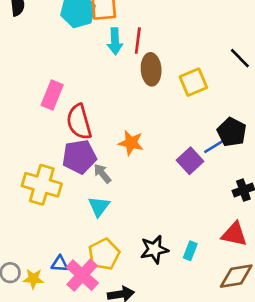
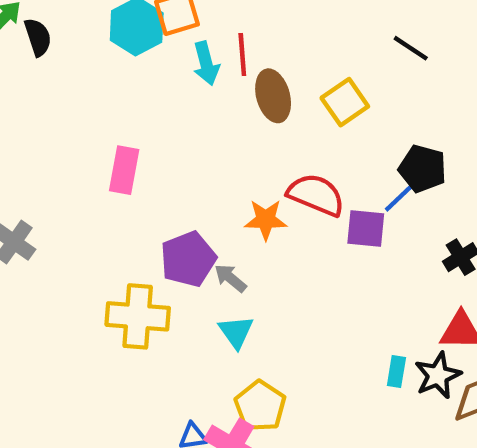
red semicircle: (79, 122) -> (316, 195), moved, turned 140
purple square: (190, 161) -> (366, 228), turned -30
black star: (154, 249) -> (438, 375), moved

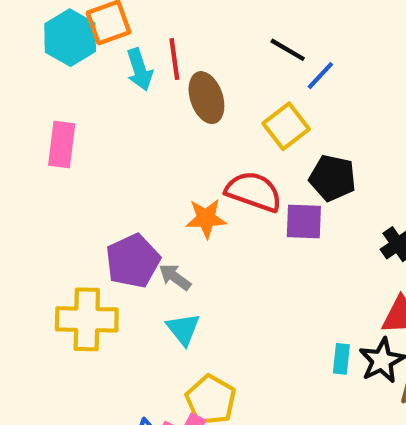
black line: (411, 48) -> (288, 50), moved
yellow square: (345, 102) -> (286, 126), moved
black pentagon: (423, 169) -> (333, 178), moved
pink rectangle: (124, 170) -> (62, 145), moved
blue line: (399, 198) -> (320, 76), moved

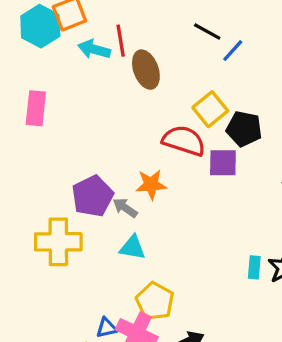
cyan arrow: (140, 70) -> (94, 49), turned 124
yellow square: (286, 126) -> (210, 109), moved
orange star: (206, 218) -> (151, 185), moved
cyan triangle: (183, 329) -> (132, 247), turned -40

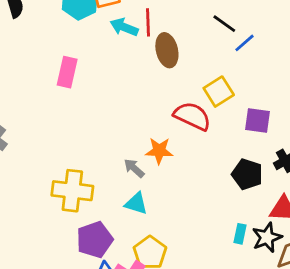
black pentagon: (244, 129) -> (247, 174), moved
purple square: (223, 163) -> (257, 120), moved
purple pentagon: (93, 196) -> (95, 240), moved

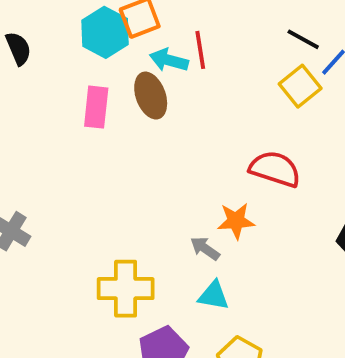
brown ellipse: (167, 50) -> (151, 96), moved
pink rectangle: (67, 72) -> (96, 107), moved
yellow square: (219, 92) -> (300, 86), moved

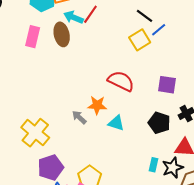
red line: (200, 50) -> (90, 14), turned 36
yellow cross: (126, 289) -> (35, 133), turned 32
cyan triangle: (214, 296) -> (116, 123), moved

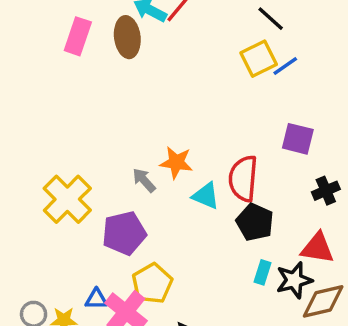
blue line: (159, 30) -> (285, 66), moved
red semicircle: (121, 81) -> (243, 178), moved, turned -116
black pentagon: (159, 123) -> (255, 222), moved
purple pentagon: (51, 168) -> (124, 233), moved

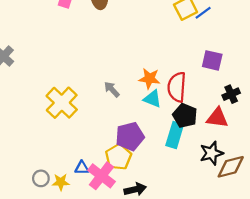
orange star: (176, 163) -> (149, 78), moved
purple pentagon: (124, 233) -> (130, 136), moved
red triangle: (317, 248) -> (217, 118), moved
cyan rectangle: (262, 272) -> (175, 135), moved, size x1.6

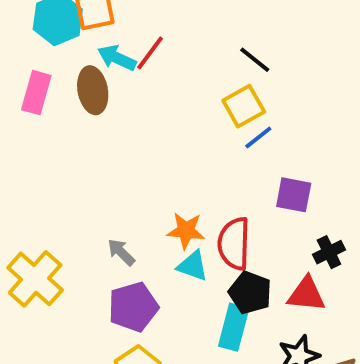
blue line: (203, 13) -> (258, 138), moved
purple pentagon: (130, 136) -> (133, 307), moved

